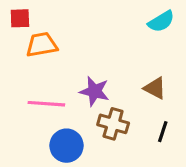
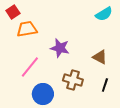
red square: (20, 18) -> (13, 12), turned -32
purple star: (94, 91) -> (60, 48), moved
pink line: (46, 104) -> (30, 67), turned -55

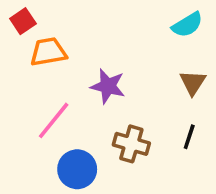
brown triangle: (100, 57) -> (193, 83), moved, turned 35
black line: (105, 85) -> (189, 137), moved

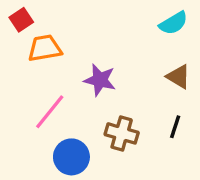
brown triangle: (193, 83) -> (178, 77), turned -32

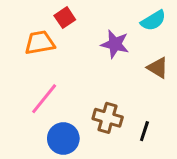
red square: (21, 20) -> (65, 18), moved
purple star: (100, 80) -> (115, 44), moved
black line: (175, 127) -> (144, 131), moved

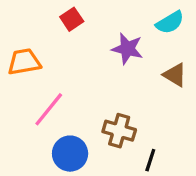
orange trapezoid: (40, 43) -> (24, 62), moved
black line: (144, 131) -> (150, 160), moved

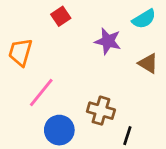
orange trapezoid: (24, 62) -> (20, 52), turned -64

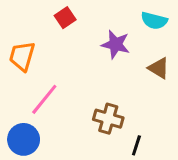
cyan semicircle: (144, 19) -> (154, 21), turned 45
blue circle: (59, 130) -> (24, 139), moved

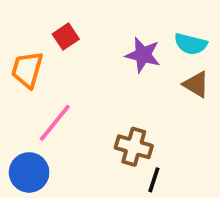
red square: (65, 18) -> (66, 37), moved
cyan semicircle: (154, 21) -> (191, 44), moved
black line: (136, 145) -> (154, 180), moved

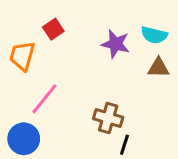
brown triangle: (196, 84) -> (159, 68), turned -30

